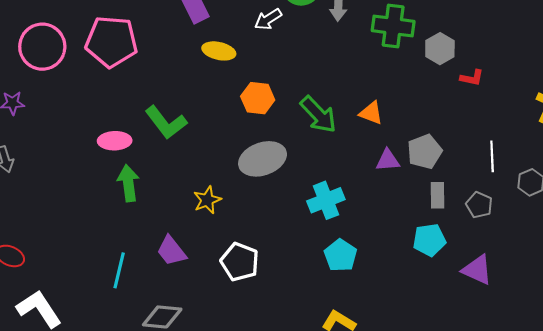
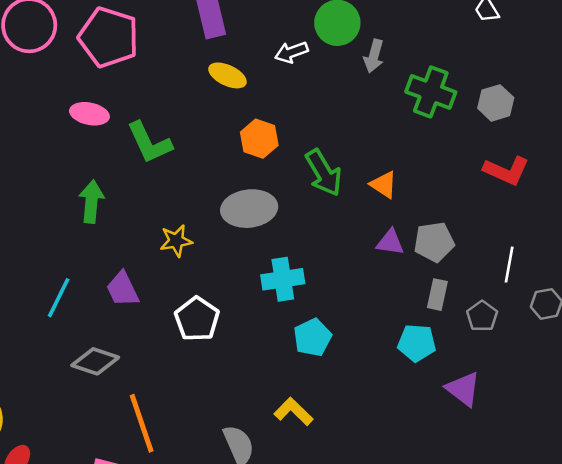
gray hexagon: (440, 49) -> (496, 103), moved
red L-shape: (472, 78) -> (506, 171), size x1.6
pink ellipse: (115, 141) -> (89, 114), moved
cyan cross: (326, 200) -> (283, 279), moved

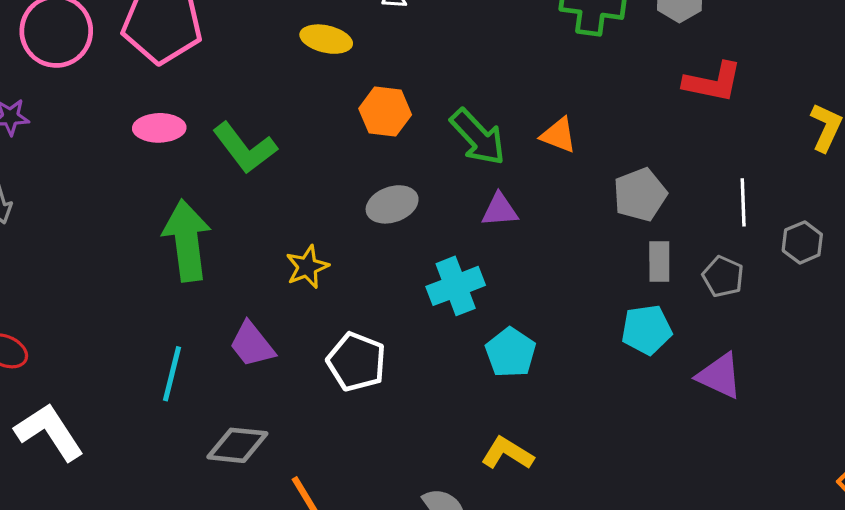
green arrow: (91, 202) -> (187, 240), size x1.4
gray ellipse: (249, 209) -> (392, 204), size x0.7
purple triangle: (390, 242) -> (500, 210), moved

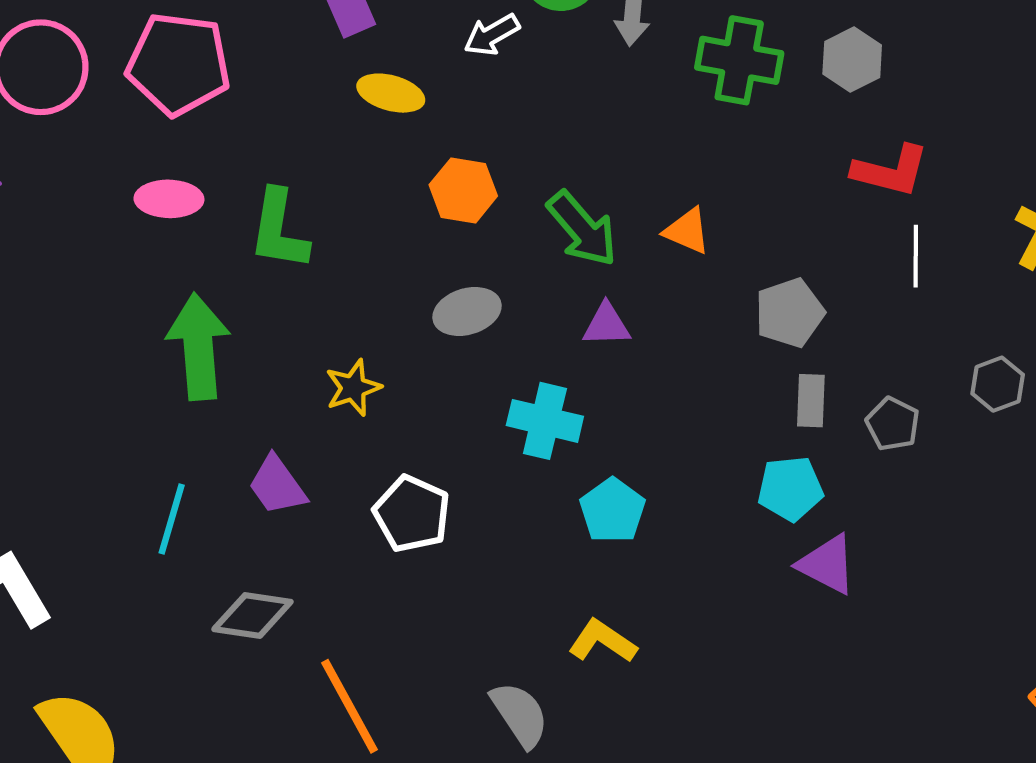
green L-shape: (245, 148) -> (279, 230), turned 44
white line: (743, 202) -> (916, 256), moved
cyan cross: (456, 286) -> (545, 421), turned 32
purple triangle: (720, 376) -> (827, 564), moved

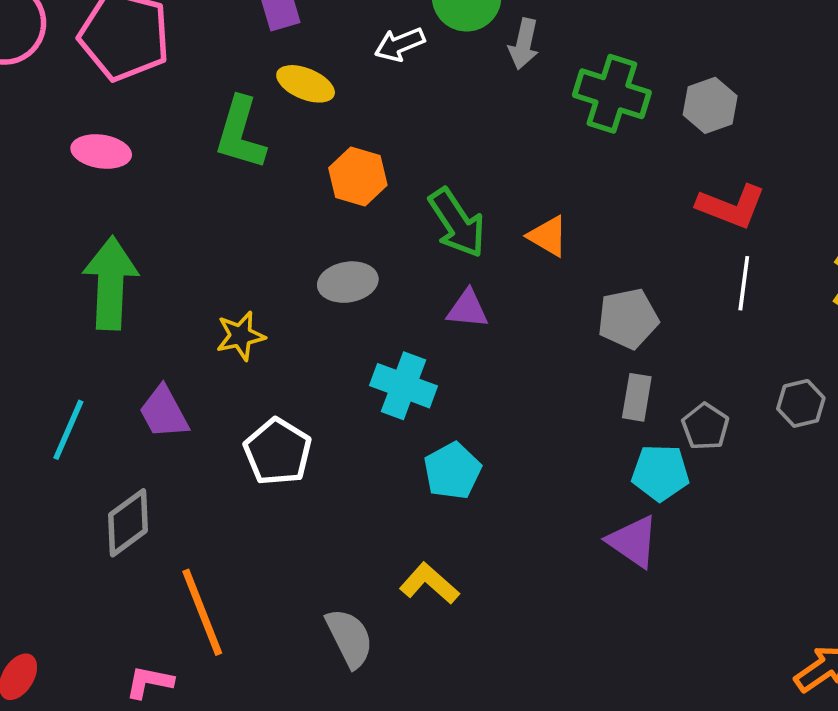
green L-shape: (279, 230) -> (240, 133), moved
cyan pentagon: (790, 489) -> (660, 473), moved
gray diamond: (252, 616) -> (128, 523), turned -52

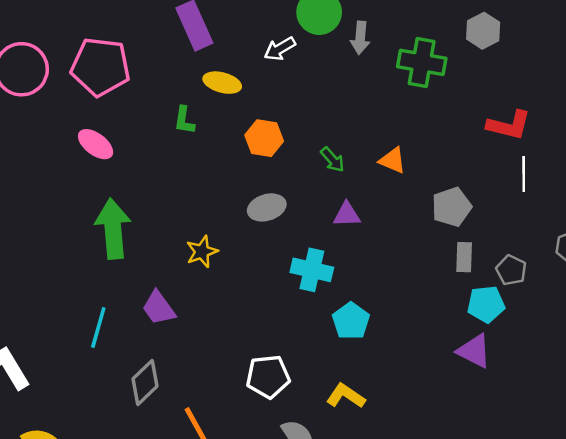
gray hexagon: (710, 105) -> (483, 31), moved
green L-shape: (240, 133) -> (184, 120), size x0.6
pink ellipse: (101, 151) -> (96, 144), turned 36
green arrow: (457, 223) -> (332, 160), size x0.6
white pentagon: (278, 452) -> (268, 377), moved, turned -30

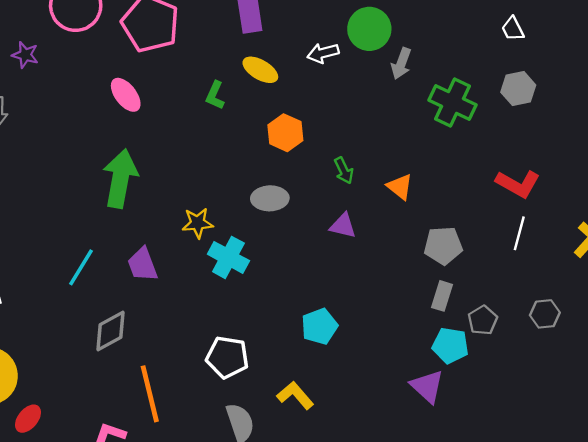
cyan cross: (312, 270) -> (228, 257), moved

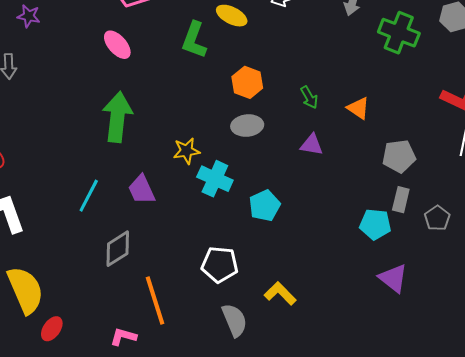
green L-shape: (215, 95) -> (194, 40), size x1.5
orange hexagon: (285, 133) -> (247, 82), moved
cyan pentagon: (319, 326) -> (265, 206), moved
cyan pentagon: (450, 346) -> (375, 224), moved

